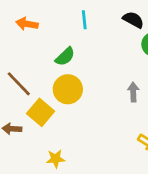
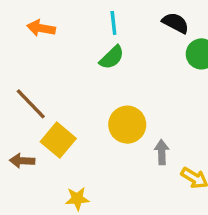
green semicircle: (65, 57) -> (112, 57), moved
yellow circle: (68, 89) -> (127, 125), moved
gray arrow: (133, 92) -> (162, 152), moved

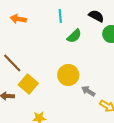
green semicircle: (112, 57) -> (74, 36), moved
gray arrow: (162, 152) -> (88, 91), turned -56

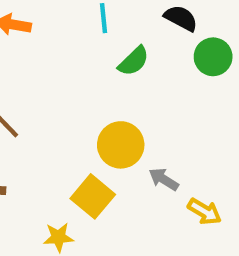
yellow square: (28, 84) -> (93, 196), moved

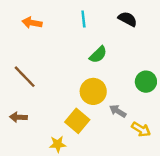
green circle: (213, 57) -> (146, 82), moved
green semicircle: (134, 61) -> (98, 55), moved

